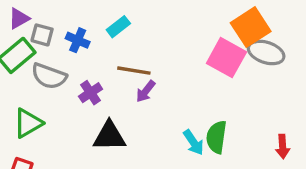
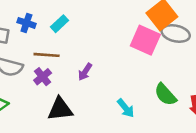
blue cross: (78, 40) -> (26, 23), moved
brown line: (134, 71) -> (47, 55), moved
green semicircle: (216, 137) -> (165, 95), moved, turned -45

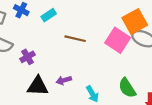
brown line: (47, 55) -> (75, 39), moved
purple arrow: (85, 72) -> (64, 80), moved, turned 32

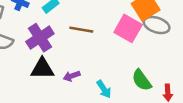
purple cross: (27, 57) -> (40, 38), moved, size x1.6
black triangle: (38, 86) -> (42, 69), moved

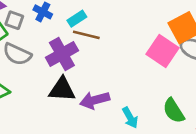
brown line: (81, 30) -> (86, 35), moved
purple arrow: (72, 76) -> (95, 100), size x1.5

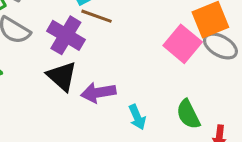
purple cross: (62, 54) -> (66, 35), turned -36
black triangle: (62, 89) -> (62, 76), turned 32

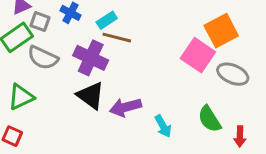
gray ellipse: (220, 46) -> (233, 74), moved

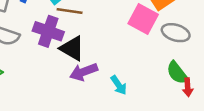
black triangle: (91, 96) -> (72, 48), moved
green semicircle: (209, 119) -> (177, 73), moved

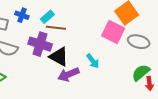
green semicircle: (177, 73) -> (141, 73), turned 90
cyan arrow: (119, 85) -> (93, 61), moved

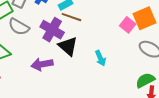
pink square: (113, 32) -> (128, 25), moved, size x0.7
purple arrow: (68, 74) -> (42, 64), moved

